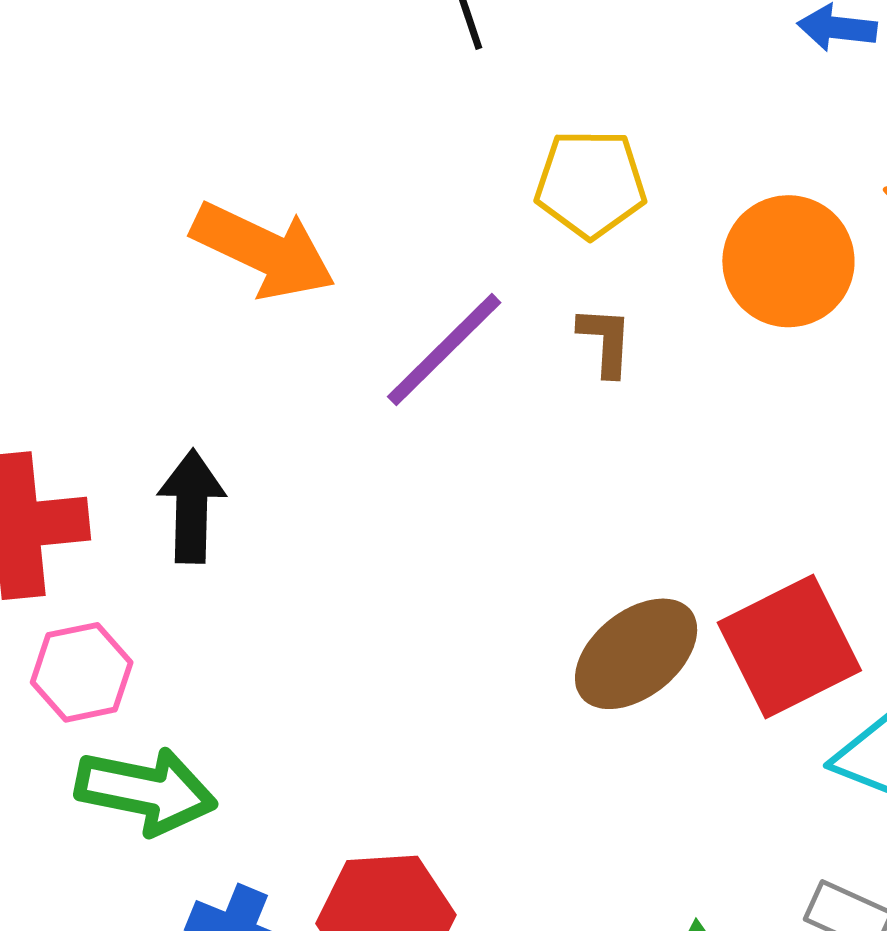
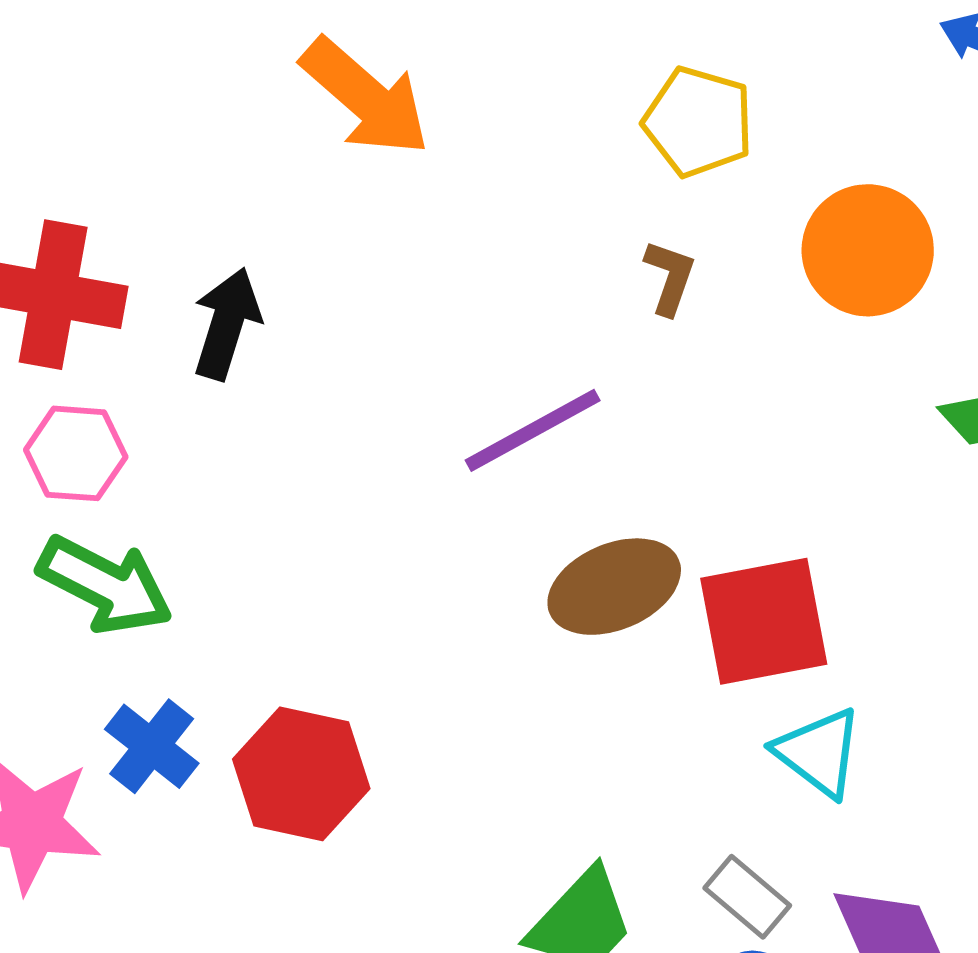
purple line: (444, 350) -> (533, 430), moved

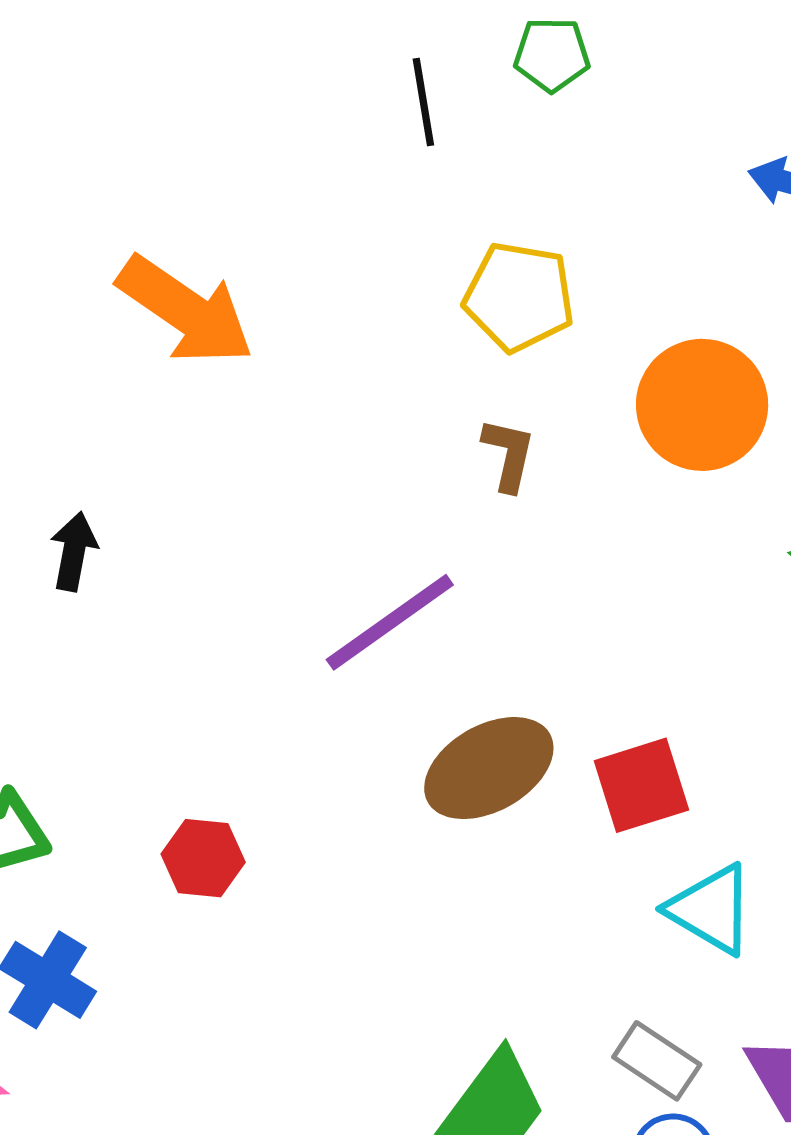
black arrow: (227, 324) -> (74, 551), size x0.7
red square: (764, 621) -> (641, 785), size x0.7
red hexagon: (301, 774) -> (203, 858), moved, size x0.6

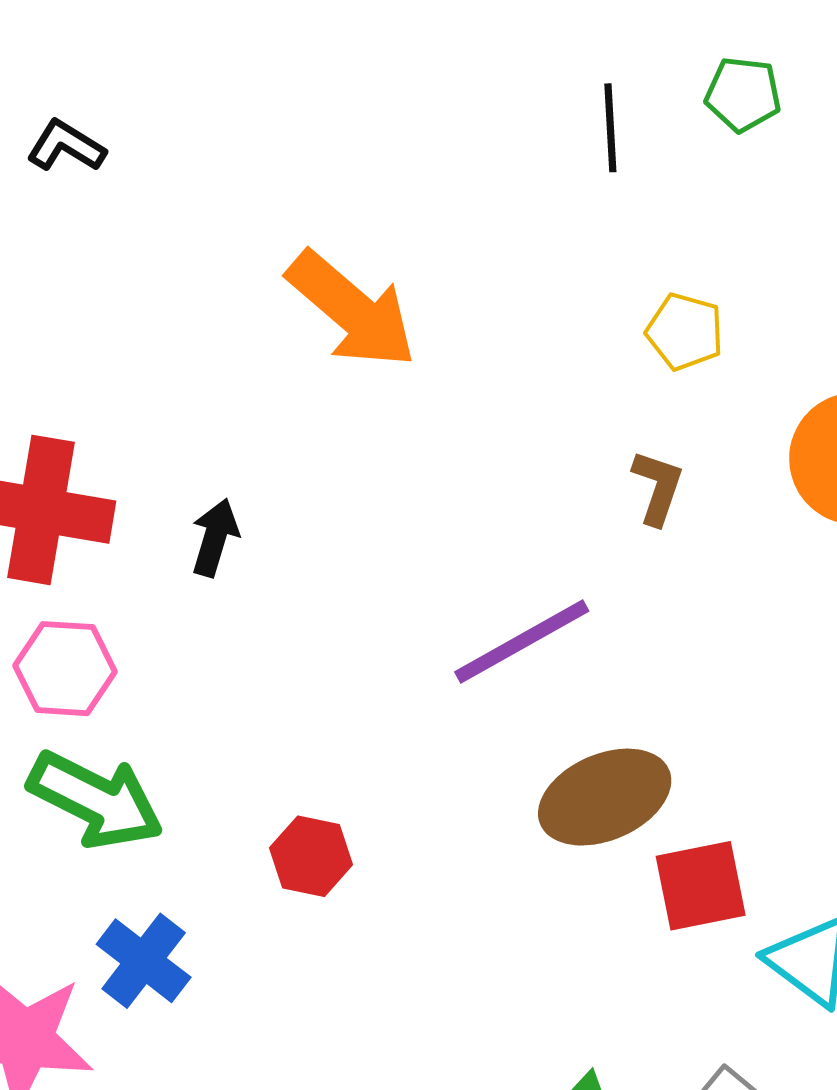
yellow pentagon: (519, 297) -> (685, 332), size x0.7
red square: (641, 785) -> (701, 886), moved

